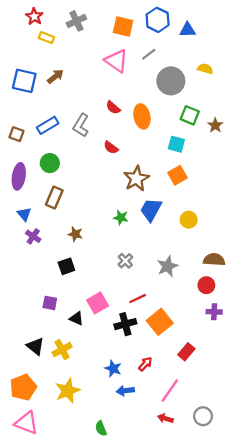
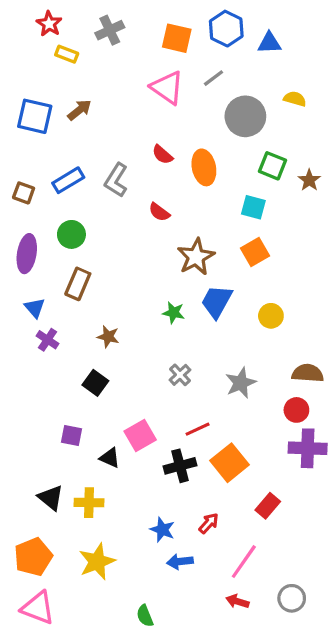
black square: (66, 266) -> (95, 383), turned -35
purple cross: (214, 312) -> (308, 448), size x1.6
yellow cross: (62, 350) -> (89, 503), turned 30

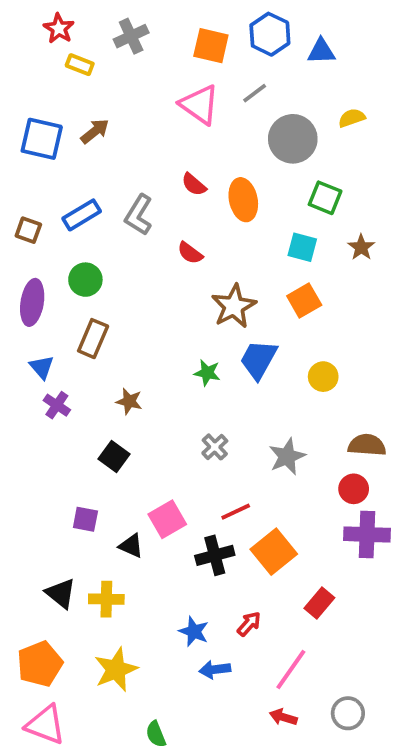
yellow semicircle: (295, 99) -> (352, 118), turned -35
brown star: (309, 180) -> (361, 247), moved
green semicircle: (145, 616) -> (156, 734), moved

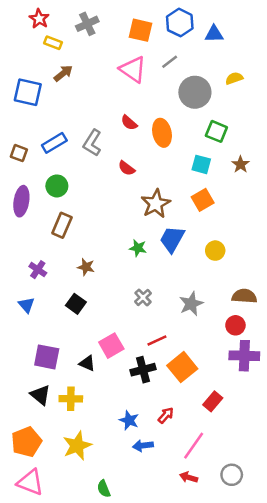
brown arrow: (95, 131) -> (63, 73), moved
blue triangle: (42, 367) -> (26, 305), moved
purple square: (85, 519) -> (47, 357), moved, size x1.5

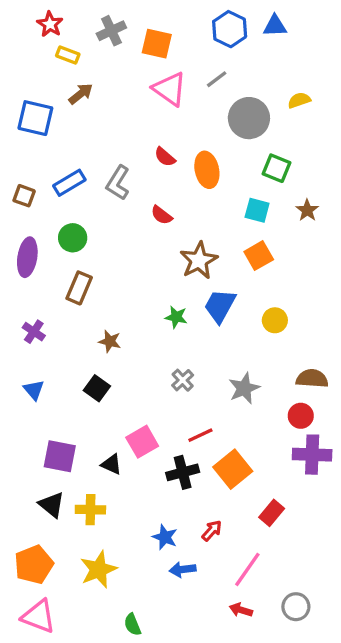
orange square: (140, 30) -> (157, 44), moved
blue triangle: (214, 34) -> (275, 26), moved
purple cross: (38, 270) -> (34, 332), moved

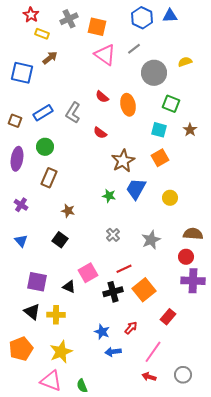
pink triangle: (39, 616) -> (51, 381), moved

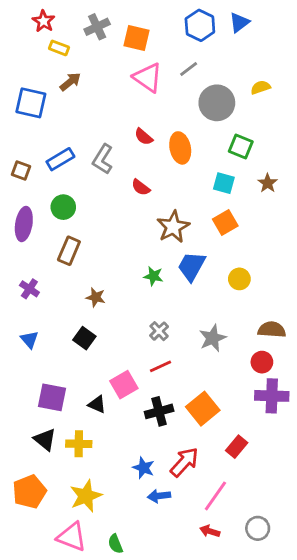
blue triangle: (170, 16) -> (239, 23), turned -35
red line: (124, 269) -> (160, 366), moved
red arrow: (131, 328) -> (184, 462), size x1.6

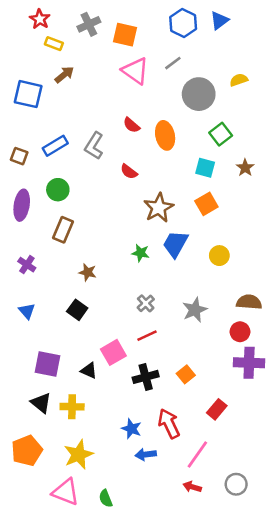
green square: (241, 147) -> (221, 134), turned 30
orange square: (203, 409) -> (186, 374), size x0.6
red arrow: (184, 462) -> (169, 423), turned -68

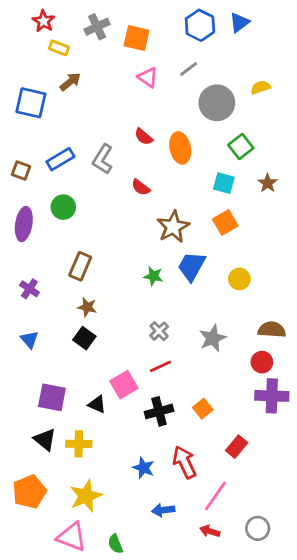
pink triangle: (135, 71) -> (148, 77), size x0.7
brown rectangle: (63, 230) -> (80, 266), moved
brown star: (88, 272) -> (87, 307), moved
blue arrow: (146, 454) -> (163, 510), moved

